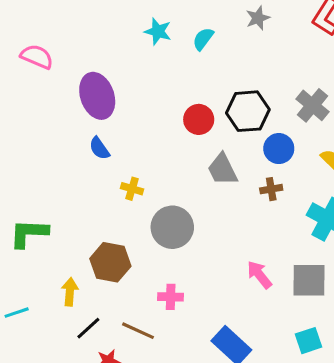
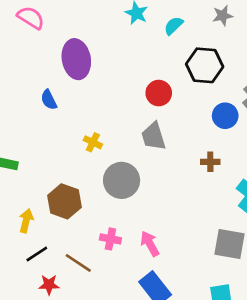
black hexagon: (248, 111) -> (205, 65), moved
blue semicircle: (99, 148) -> (49, 100), moved
blue circle: (279, 149) -> (225, 116), moved
gray trapezoid: (222, 169) -> (153, 136), moved
pink arrow: (259, 275) -> (150, 244), moved

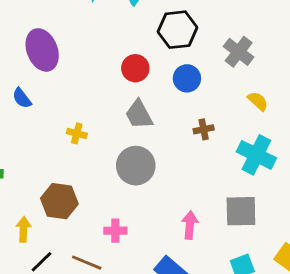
blue circle: (225, 116) -> (187, 78), moved
gray circle: (122, 180) -> (136, 166), moved
pink arrow: (150, 244) -> (190, 225), moved, turned 45

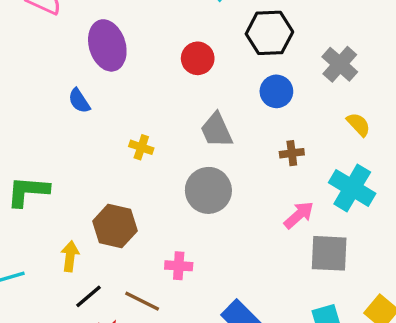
red circle: (135, 68) -> (198, 58), moved
pink arrow: (190, 225) -> (299, 215), moved, turned 40

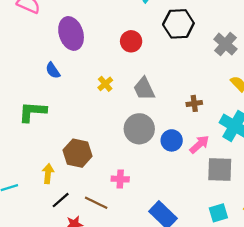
blue circle: (276, 91) -> (172, 140), moved
yellow cross: (141, 147) -> (105, 84), moved, turned 32
green L-shape: (28, 191) -> (32, 112), moved

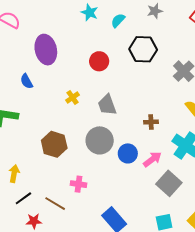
brown hexagon: (78, 153) -> (54, 144), moved
gray square: (220, 170) -> (169, 183), turned 35

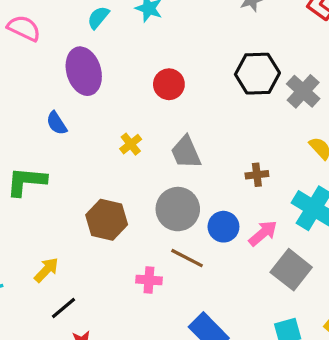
cyan semicircle: (118, 20) -> (98, 18), moved
black hexagon: (143, 49) -> (257, 74), moved
yellow arrow: (14, 174) -> (46, 270), turned 36
brown line: (55, 204) -> (187, 258), moved

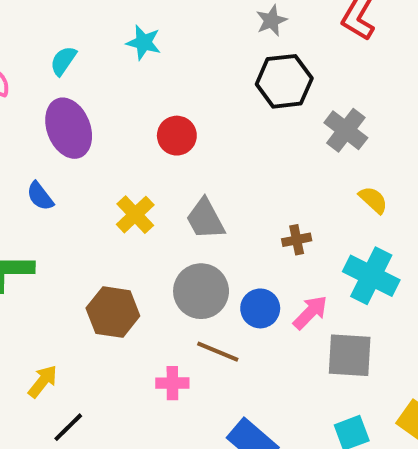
cyan semicircle: (98, 18) -> (63, 61), moved
black hexagon: (257, 74) -> (284, 81), moved
yellow cross: (131, 144) -> (135, 215), size x1.4
gray square: (291, 270) -> (350, 355), turned -30

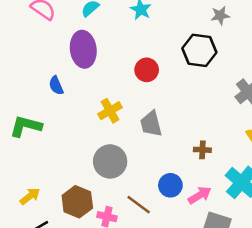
black hexagon: (284, 81) -> (199, 50), moved
gray circle: (201, 291) -> (110, 161), moved
brown hexagon: (113, 312) -> (77, 202), moved

